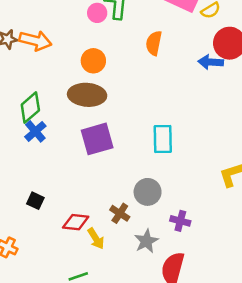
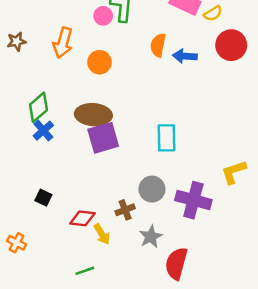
orange arrow: (35, 41) -> (63, 43), moved, turned 92
blue arrow: (211, 62) -> (185, 56), moved
brown ellipse: (87, 95) -> (93, 115), moved
brown cross: (120, 213) -> (125, 210), turned 36
purple cross: (180, 221) -> (193, 200), moved, size x1.8

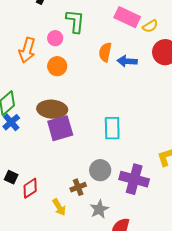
pink circle: (103, 16) -> (55, 38), moved
red diamond: (82, 218) -> (30, 188), moved, turned -40

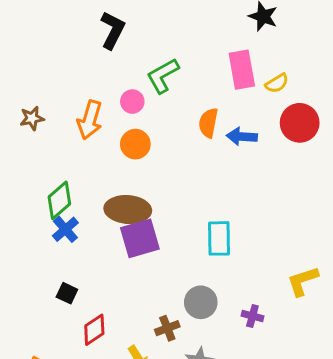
pink rectangle: (127, 17) -> (242, 70), turned 55
green L-shape: (75, 21) -> (163, 76), turned -125
black square: (11, 177) -> (67, 293), moved
purple cross: (134, 179) -> (252, 316), size x0.5

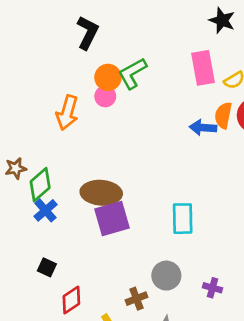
brown star: (32, 118) -> (16, 168), moved
orange semicircle: (208, 123) -> (223, 115), moved
orange circle: (135, 144) -> (108, 77), moved

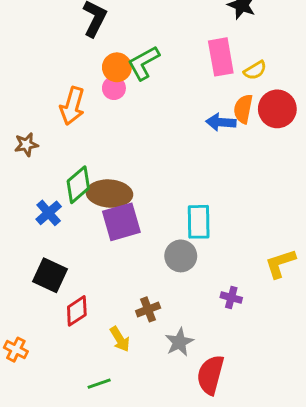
brown star: (16, 168) -> (26, 145), moved
green diamond: (40, 185) -> (78, 185), moved
black square: (47, 267) -> (50, 275), size x1.6
gray circle: (166, 276) -> (181, 256), moved

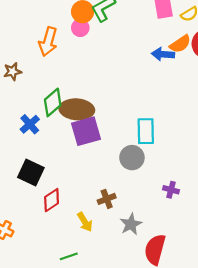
orange semicircle: (243, 109) -> (180, 44), turned -135

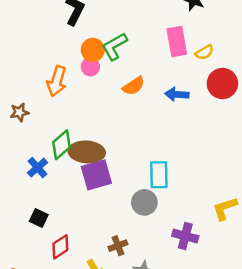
orange semicircle: (180, 44) -> (134, 86), moved
black square: (31, 173) -> (39, 218), size x0.7
purple cross: (171, 190) -> (185, 236), size x1.5

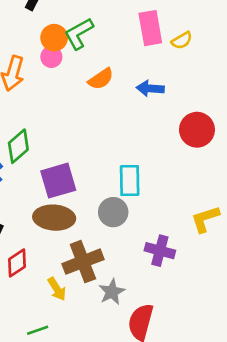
red circle: (222, 84) -> (197, 130), moved
brown ellipse: (87, 152) -> (54, 218), moved
brown cross: (118, 246) -> (83, 262), size x1.8

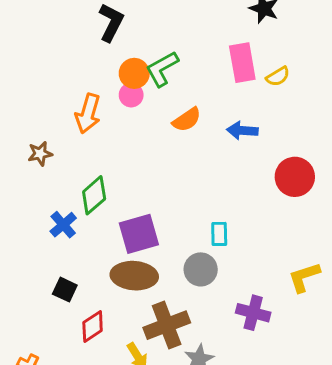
cyan rectangle: (130, 181) -> (219, 234), size x0.7

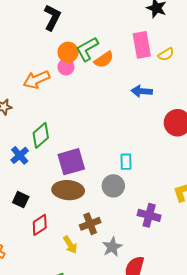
orange arrow: (88, 114) -> (36, 80), turned 50
orange semicircle: (187, 120) -> (104, 60), moved
brown cross: (167, 325) -> (90, 224), size x0.7

